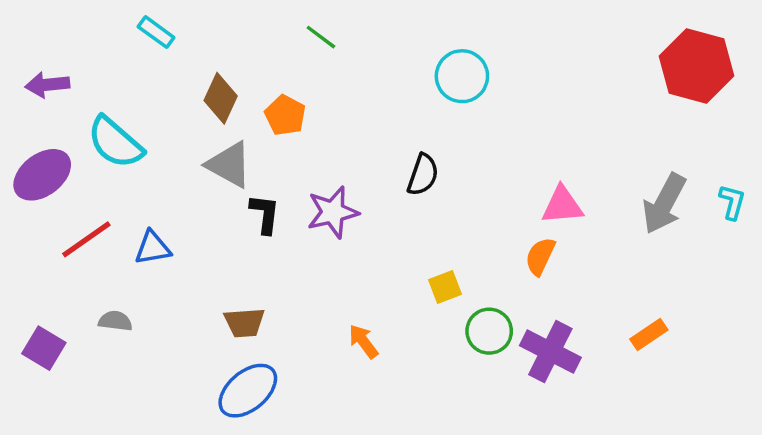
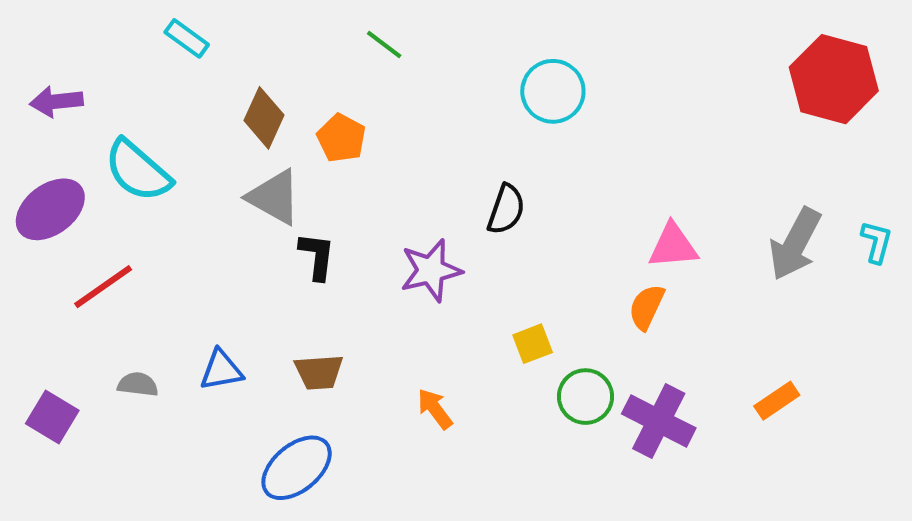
purple star: (333, 212) -> (431, 270), moved
blue triangle: (153, 248) -> (221, 370), moved
brown trapezoid: (244, 323) -> (319, 372), moved

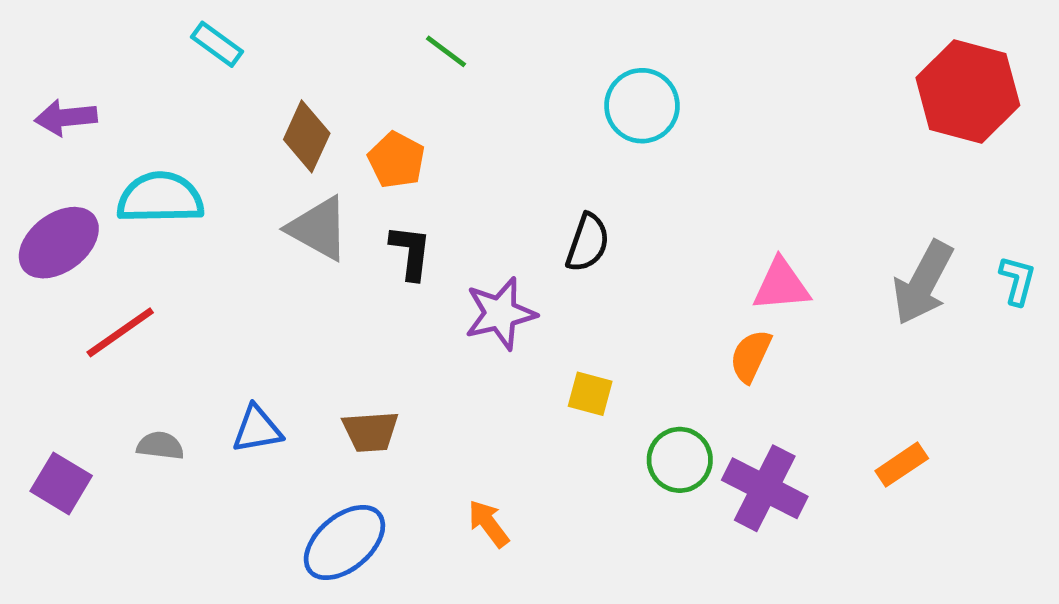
cyan semicircle: (138, 171) -> (160, 198), turned 138
black L-shape: (317, 256) -> (411, 252), moved
yellow square: (533, 344) -> (590, 394), moved, turned 36
orange arrow: (435, 409) -> (489, 524), moved

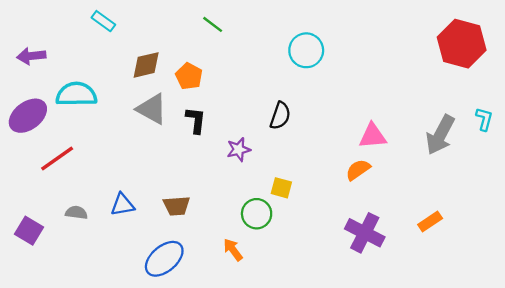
brown diamond: (307, 136) -> (146, 65), turned 52
cyan L-shape: (1017, 280) -> (484, 119), moved
purple star: (500, 313) -> (239, 149), size x0.7
orange semicircle: (751, 356) -> (358, 170), turned 30
green circle: (680, 460) -> (257, 214), moved

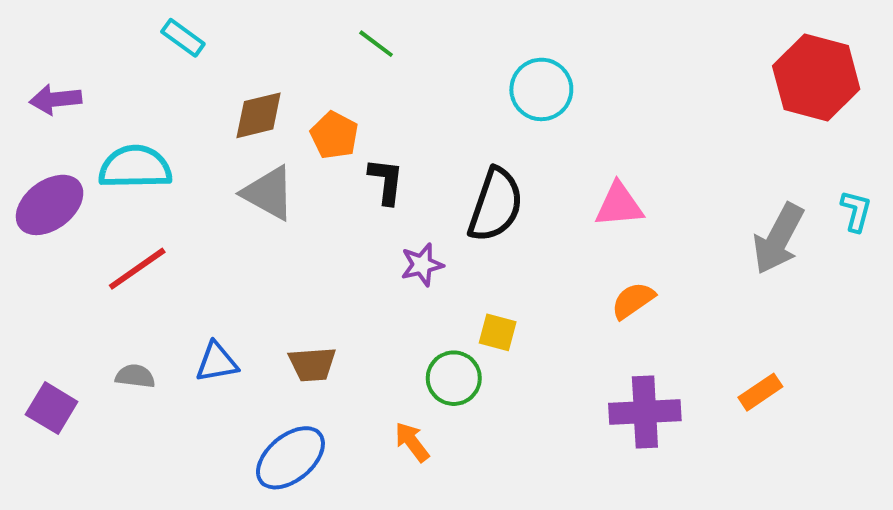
black semicircle: (280, 116) -> (496, 205), size x1.5
black L-shape: (196, 120) -> (386, 181), moved
pink triangle: (373, 136) -> (619, 205), moved
red line: (57, 158) -> (137, 269), moved
purple cross: (365, 233) -> (645, 412), turned -30

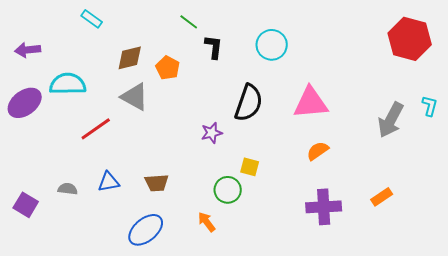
black L-shape: (386, 181) -> (214, 47), moved
pink triangle: (619, 205) -> (311, 103), size x1.4
red line: (137, 269) -> (96, 129), moved

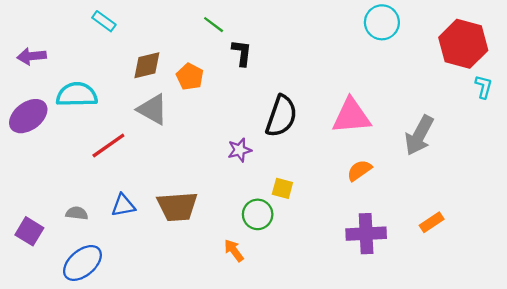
cyan circle: (272, 45) -> (382, 22), moved
cyan L-shape: (430, 106) -> (484, 87), moved
gray arrow: (391, 120) -> (419, 135), moved
brown trapezoid: (157, 183) -> (177, 206), size x1.5
blue ellipse: (146, 230) -> (82, 263), moved

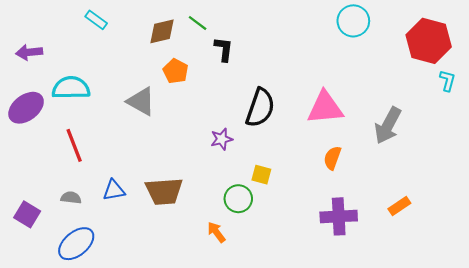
brown diamond: (147, 65) -> (162, 31), moved
red line: (108, 145) -> (74, 145), moved, turned -76
orange semicircle: (359, 170) -> (332, 158), turned -35

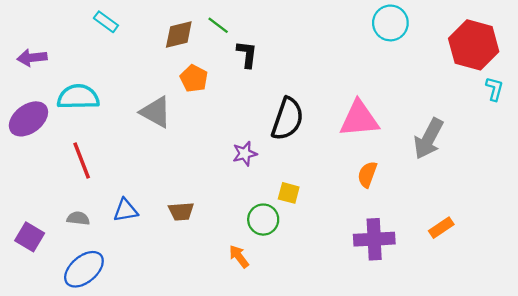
brown trapezoid: (164, 191) -> (181, 211), size x0.6

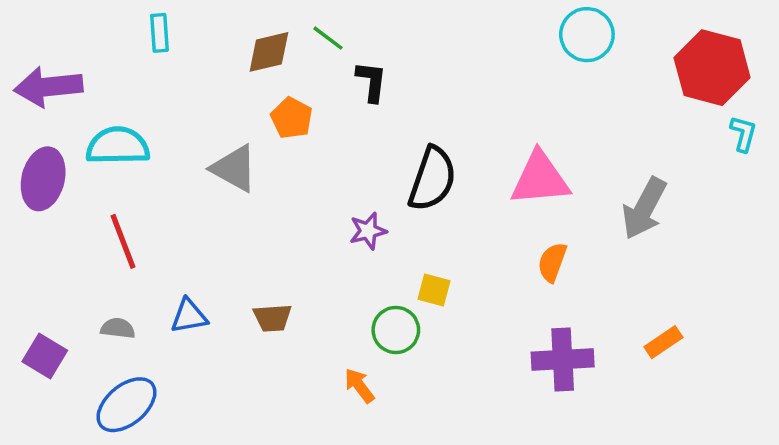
cyan rectangle: (106, 22) -> (160, 33), turned 50
purple arrow: (32, 58) -> (48, 87), size x1.5
purple ellipse: (28, 119) -> (43, 179), turned -39

